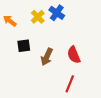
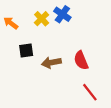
brown arrow: (47, 57) -> (51, 63), turned 54
red line: (70, 84) -> (90, 92), moved, turned -60

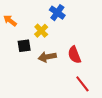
yellow cross: (42, 19) -> (41, 31), moved

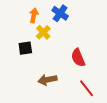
orange arrow: (10, 21) -> (34, 15), moved, turned 64
brown arrow: (47, 57) -> (47, 80), moved

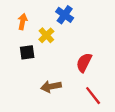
orange arrow: (34, 15) -> (23, 22), moved
red semicircle: (78, 58) -> (84, 63), turned 48

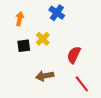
yellow cross: (46, 35) -> (43, 39), moved

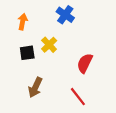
brown arrow: (45, 76) -> (35, 87), moved, turned -54
red line: (82, 84) -> (78, 97), moved

